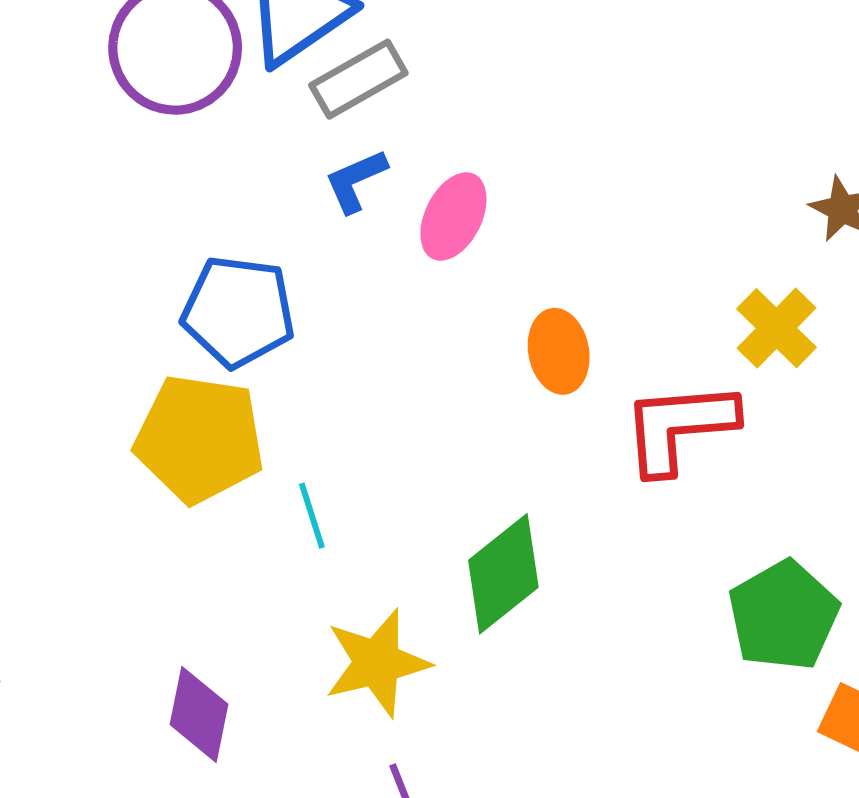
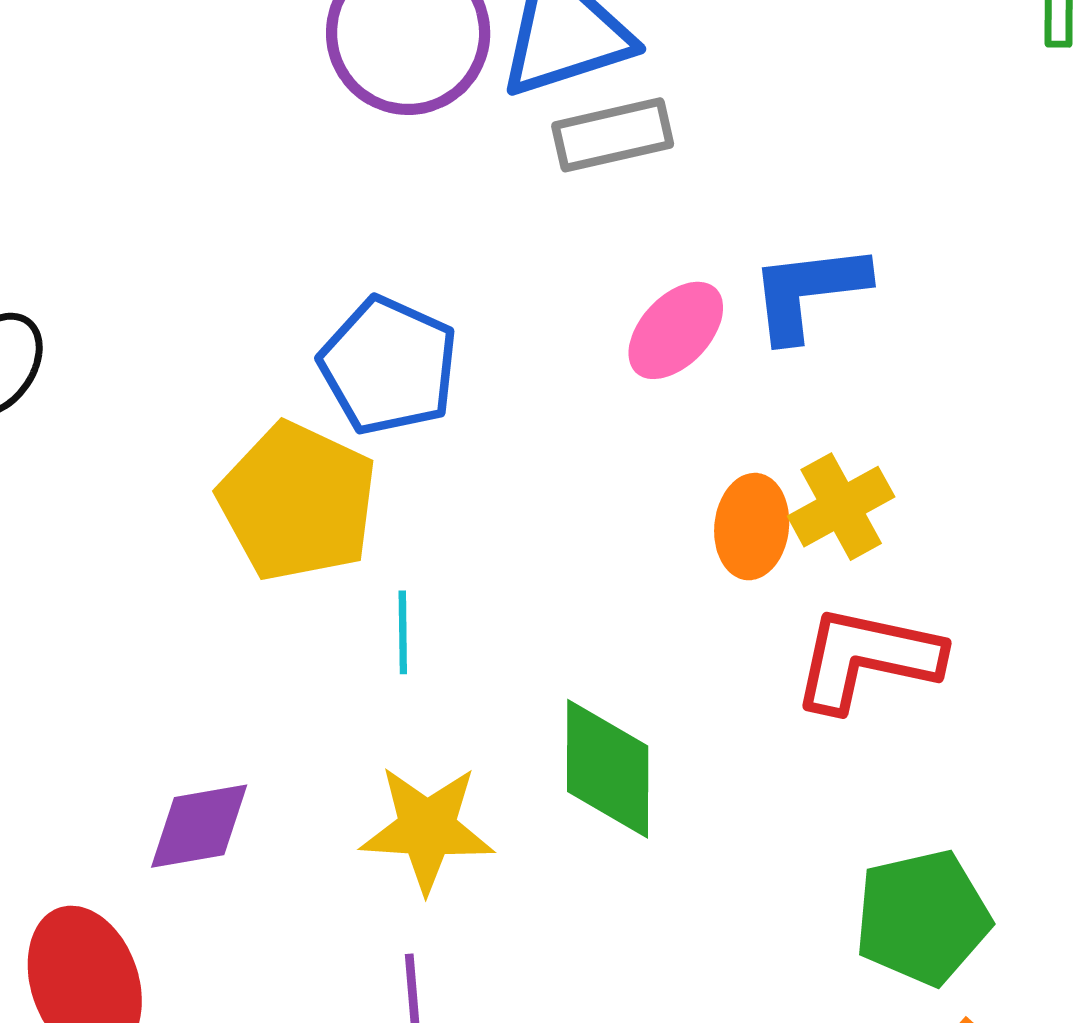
blue L-shape: (356, 181) -> (808, 292), moved, size x1.5
yellow cross: (776, 328) -> (841, 507), moved
green diamond: (503, 574) -> (608, 769), turned -68
purple diamond: (199, 714) -> (199, 826), turned 52

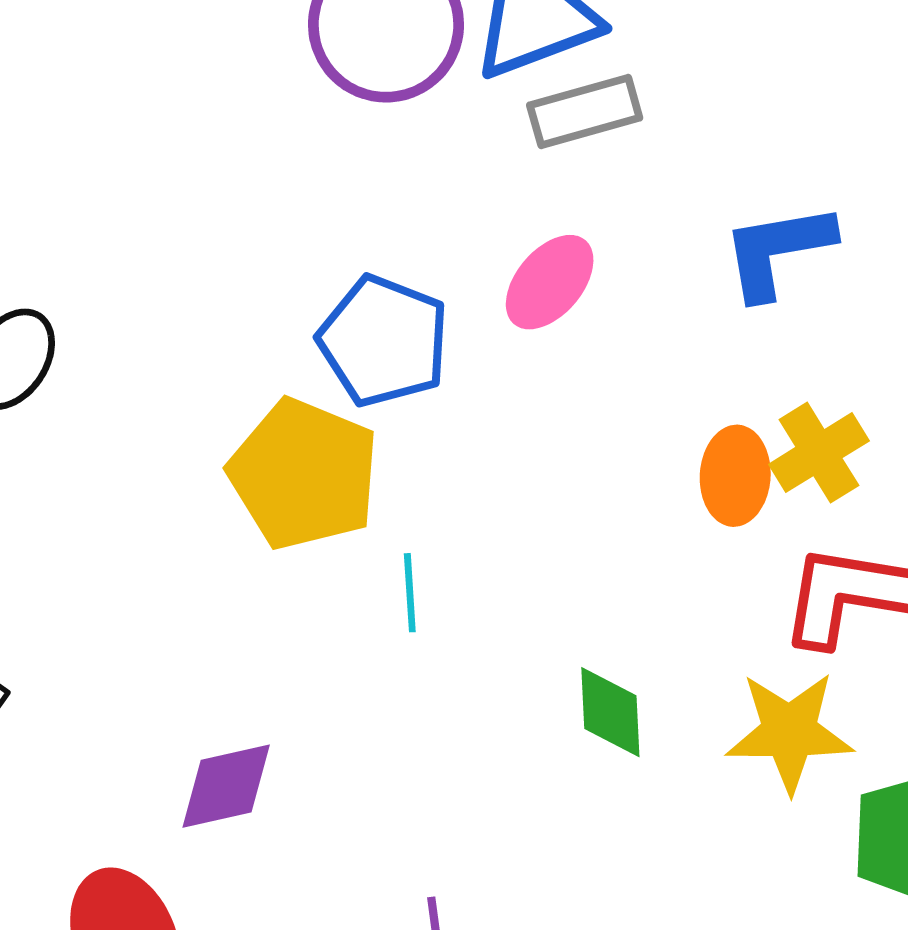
pink ellipse: (676, 330) -> (550, 282), moved
green diamond: (608, 769) -> (610, 712), size x0.7
yellow star: (427, 829) -> (789, 732), moved

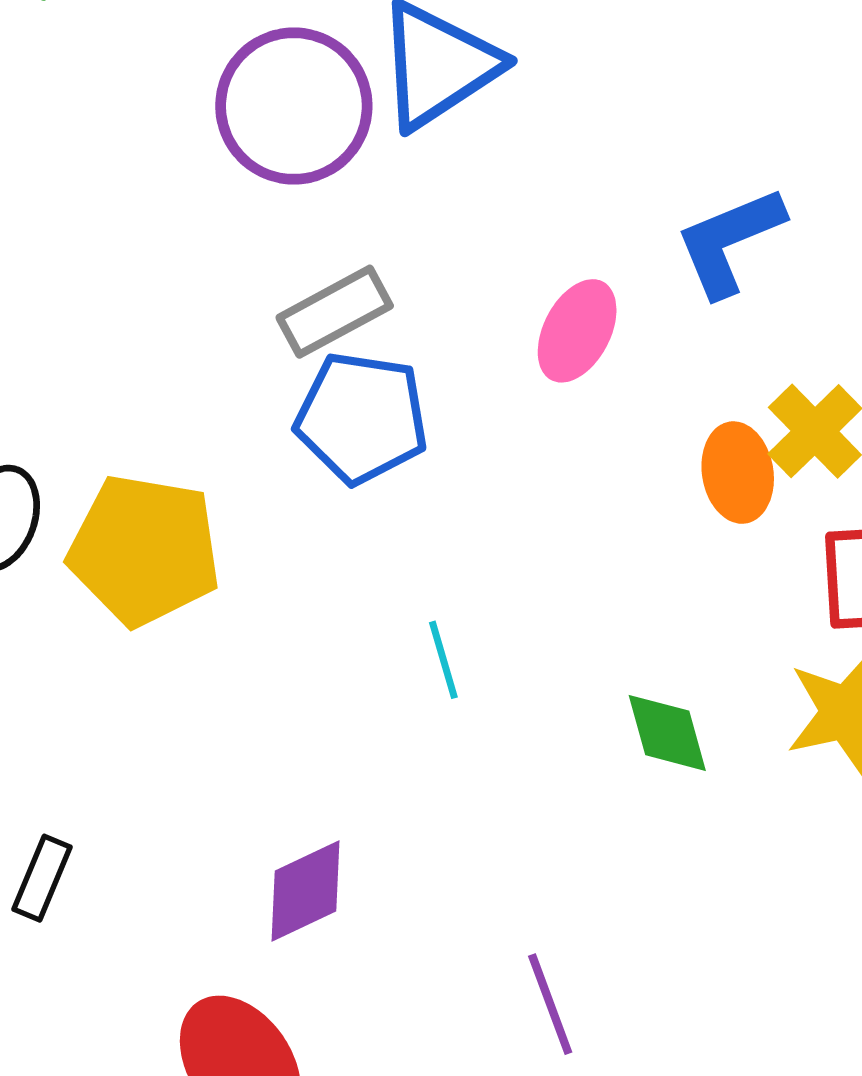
gray rectangle: (585, 112) -> (335, 312), moved
pink ellipse: (550, 282) -> (577, 331), moved
yellow pentagon: (304, 474) -> (144, 550), moved

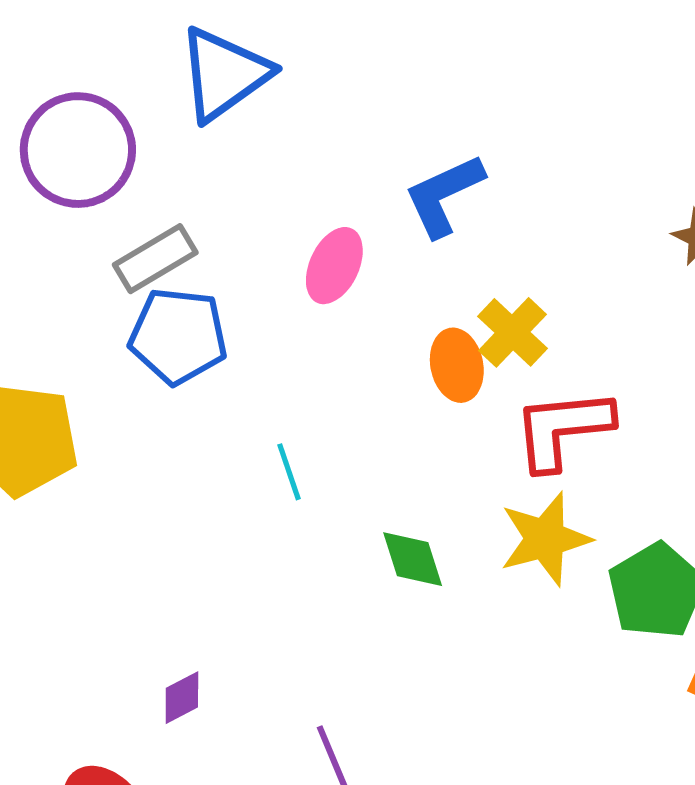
purple circle: (294, 106) -> (78, 150), moved
cyan line: (443, 660) -> (289, 472), moved
purple diamond: (305, 891) -> (182, 698), moved, size x0.7

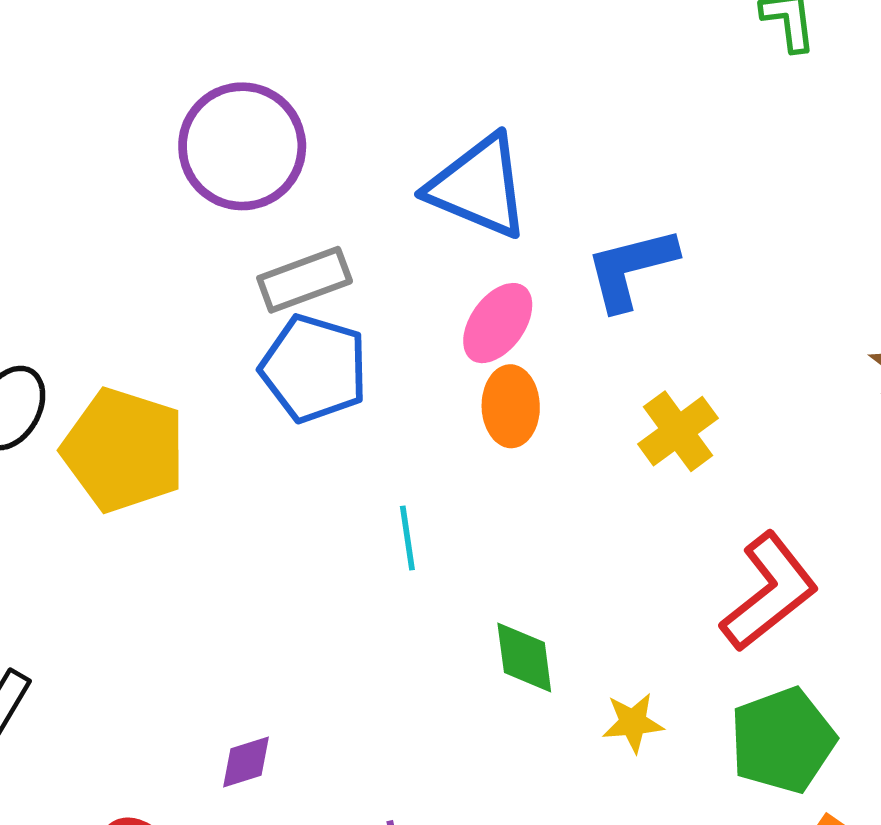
blue triangle: (224, 74) -> (479, 187), moved, turned 48
orange ellipse: (457, 365) -> (511, 406), moved
red L-shape: (563, 429) -> (769, 592), moved, turned 137
yellow star: (545, 539) -> (633, 723), moved, size x0.6

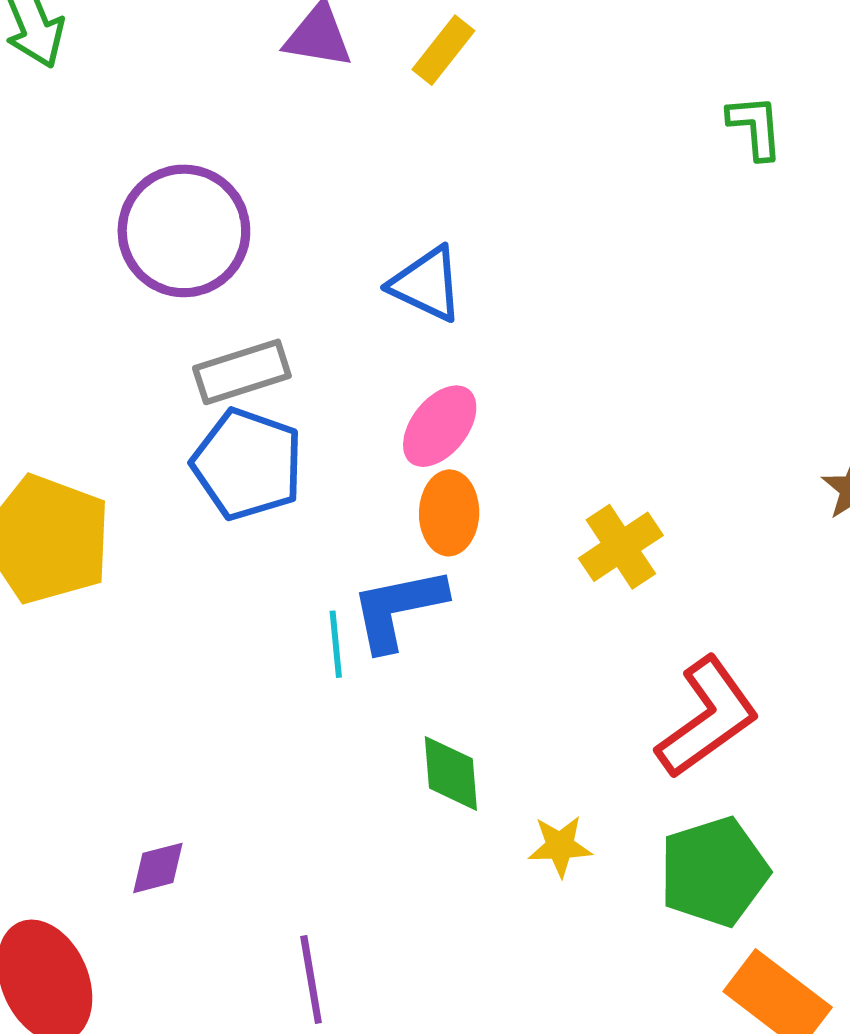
blue triangle: (479, 187) -> (427, 284), size x0.7
blue L-shape: (631, 268) -> (398, 609), moved

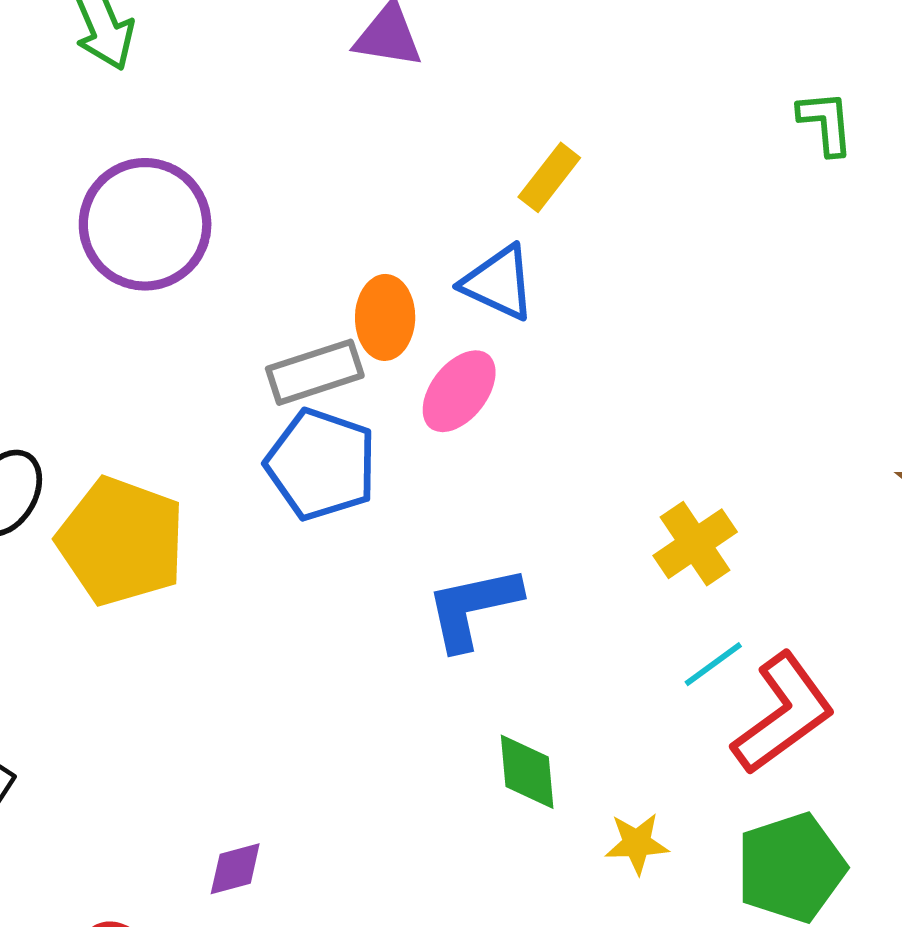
yellow rectangle: (443, 50) -> (549, 177), moved
purple circle: (184, 231) -> (145, 224), moved
pink ellipse: (440, 426) -> (459, 391), moved
orange ellipse: (449, 513) -> (385, 317), moved
cyan line: (336, 644) -> (713, 664), moved, turned 60

